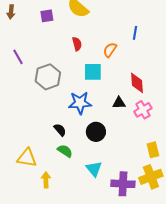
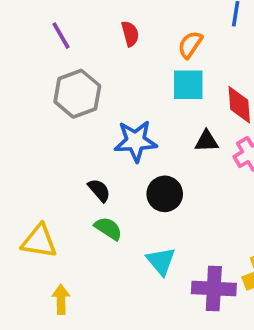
purple line: (18, 57) -> (61, 36), moved
cyan square: (93, 72) -> (188, 85), moved
yellow arrow: (46, 180) -> (61, 299), moved

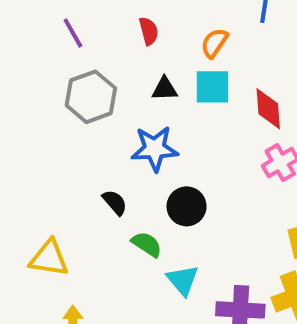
black triangle: (207, 141) -> (165, 89), moved
green semicircle: (108, 228) -> (147, 244), moved

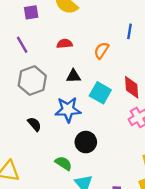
red semicircle: (149, 31) -> (65, 44), turned -80
cyan square: (212, 87) -> (100, 93), moved, turned 30
black semicircle: (115, 202) -> (34, 124), moved

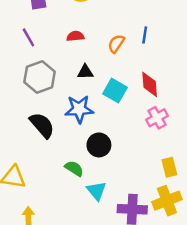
blue line: (129, 31) -> (145, 35), moved
black semicircle: (34, 124) -> (42, 125), size x1.6

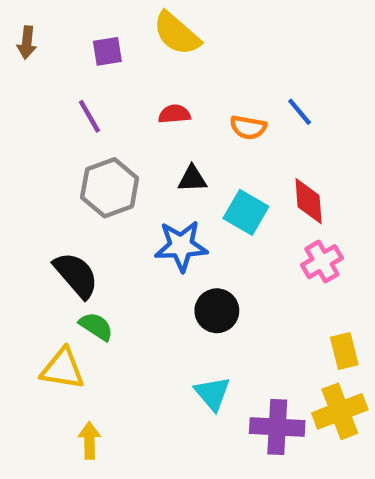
blue line: (145, 35) -> (300, 112), turned -49
orange semicircle: (116, 44) -> (248, 127), turned -114
black semicircle: (42, 125) -> (76, 275), moved
green semicircle: (74, 168) -> (96, 326), moved

